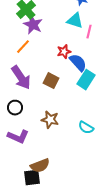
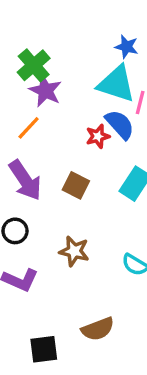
cyan triangle: (75, 21) -> (116, 84), size x1.4
blue semicircle: (78, 63) -> (120, 124), moved
brown semicircle: (40, 166) -> (98, 329), moved

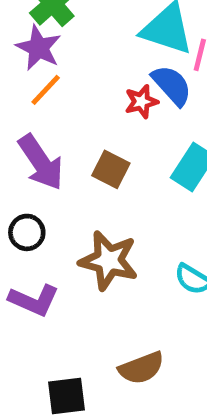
purple star: (45, 91) -> (39, 48), moved
brown star: (74, 251) -> (109, 260), size x1.4

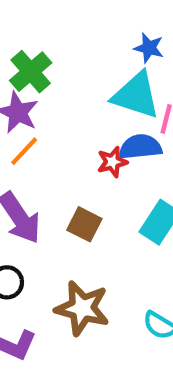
blue semicircle: (172, 85) -> (140, 147), turned -54

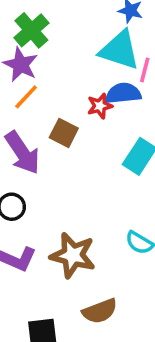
brown square: (84, 224) -> (64, 133), moved
brown star: (82, 308) -> (73, 255), moved

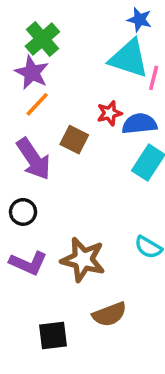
blue semicircle: (123, 93) -> (139, 124), moved

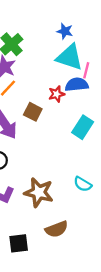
blue star: (139, 20) -> (65, 31), moved
blue semicircle: (139, 124) -> (77, 85), moved

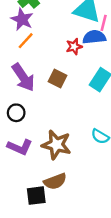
brown square: (33, 112) -> (58, 78), moved
brown semicircle: (57, 229) -> (55, 181), moved

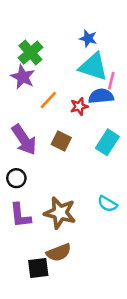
orange line: (26, 41) -> (48, 100), moved
purple L-shape: (20, 147) -> (20, 215), turned 60

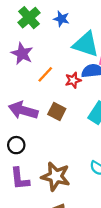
blue star: (88, 38) -> (61, 19), moved
green cross: (30, 53) -> (29, 18), moved
purple arrow: (24, 140) -> (23, 110), turned 140

